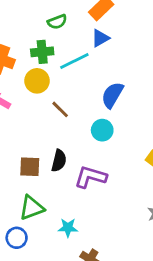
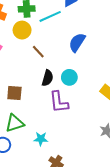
cyan circle: (102, 130) -> (69, 77), moved
black semicircle: (59, 161) -> (48, 78), moved
purple L-shape: (90, 177) -> (59, 102), turned -115

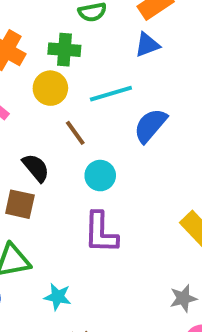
cyan line: (50, 16) -> (111, 94), moved
cyan circle: (69, 77) -> (100, 176), moved
black semicircle: (48, 78) -> (36, 168), moved, turned -63

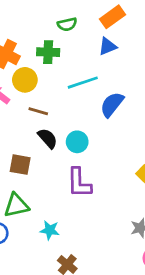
yellow circle: (50, 88) -> (25, 80), moved
brown line: (75, 133) -> (38, 111), moved, turned -36
black semicircle: (36, 168) -> (48, 138), moved

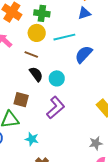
yellow circle: (25, 80) -> (37, 33), moved
brown square: (20, 165) -> (21, 100), moved
purple L-shape: (79, 183) -> (56, 108), turned -135

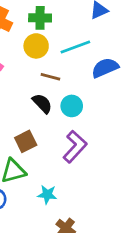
brown line: (31, 54) -> (50, 77), moved
blue semicircle: (84, 54) -> (105, 68), turned 30
brown square: (21, 100) -> (26, 141), turned -35

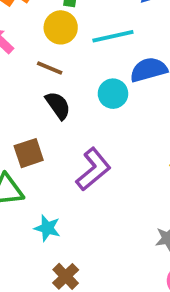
brown line: (50, 77) -> (50, 68), moved
cyan circle: (72, 106) -> (113, 94), moved

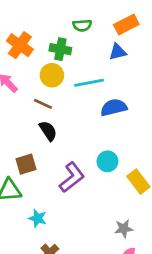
cyan circle: (113, 94) -> (107, 161), moved

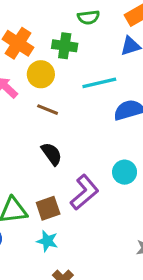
yellow circle: (52, 75) -> (41, 74), moved
black semicircle: (48, 131) -> (52, 154), moved
brown square: (26, 164) -> (48, 208), moved

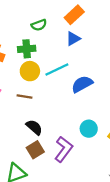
yellow circle: (41, 74) -> (30, 71), moved
brown square: (48, 208) -> (35, 150), moved

